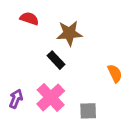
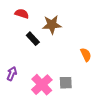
black rectangle: (56, 60) -> (33, 39), moved
pink cross: (51, 97) -> (42, 85), moved

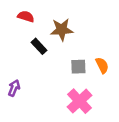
gray square: (66, 83) -> (78, 67), moved
pink cross: (42, 85) -> (80, 101), moved

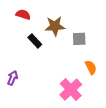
orange semicircle: (102, 65) -> (91, 67), moved
gray square: (78, 67) -> (79, 39), moved

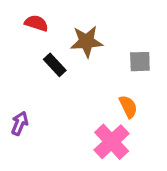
gray square: (79, 39) -> (140, 62), moved
orange semicircle: (91, 67) -> (128, 107), moved

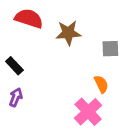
red semicircle: (36, 23) -> (29, 18), size x1.5
black rectangle: (55, 65) -> (14, 66), moved

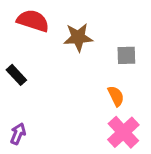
purple arrow: (16, 97) -> (18, 134), moved
pink cross: (88, 112) -> (123, 132), moved

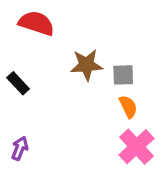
brown star: (78, 37) -> (86, 65), moved
gray square: (126, 55) -> (123, 75), moved

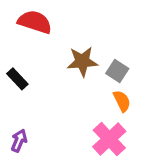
gray square: (123, 75) -> (117, 71), turned 35
pink cross: (137, 147) -> (109, 139), moved

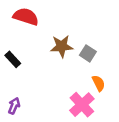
orange semicircle: (122, 101) -> (99, 83), moved

